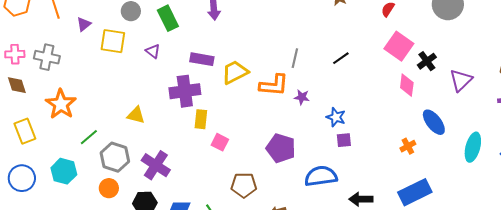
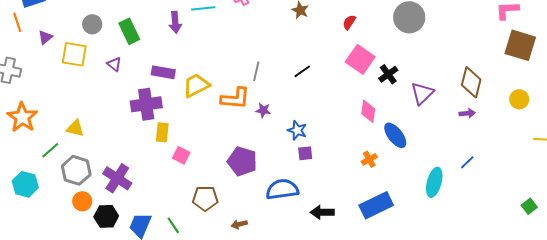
pink diamond: (407, 85) -> (368, 111), moved
yellow triangle: (136, 115) -> (75, 128), moved
cyan ellipse: (473, 147) -> (434, 182), moved
orange circle: (109, 188) -> (82, 201), moved

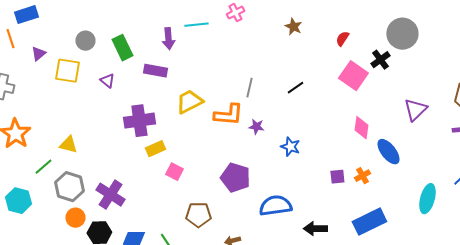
purple rectangle: (163, 72) -> (155, 71), moved
black cross: (388, 74) -> (380, 60), moved
yellow rectangle: (162, 132) -> (155, 149), turned 60
purple square: (305, 153) -> (337, 177), moved

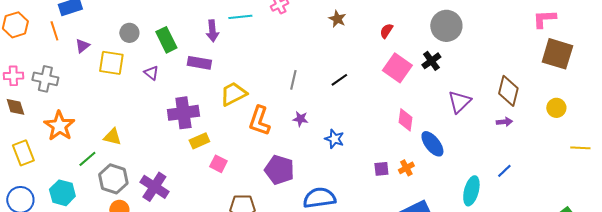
black cross: (380, 60) -> (431, 61), moved
orange L-shape: (228, 115) -> (259, 121), moved, turned 104

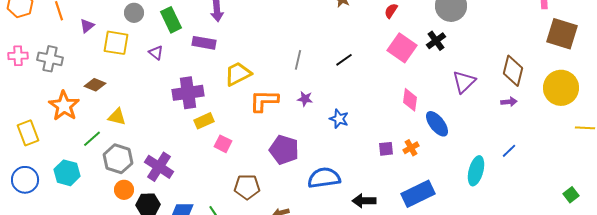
brown diamond: (15, 107) -> (95, 85), moved, turned -50
yellow circle: (556, 108) -> (561, 88), size x1.8
orange L-shape: (259, 121) -> (264, 101), turned 72

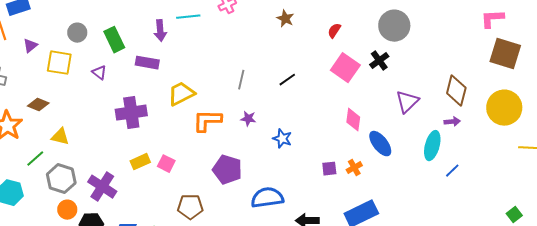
yellow rectangle: (204, 121) -> (140, 162), moved
cyan ellipse: (476, 171) -> (432, 146), moved

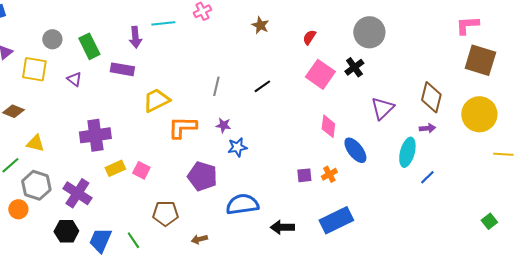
purple cross: (131, 113) -> (95, 135), moved
blue star: (282, 139) -> (237, 147), moved, turned -30
orange circle: (67, 210) -> (18, 209), moved

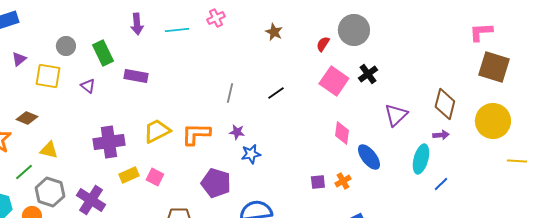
gray circle: (369, 32) -> (354, 30), moved
purple arrow: (135, 37) -> (137, 24), moved
yellow trapezoid: (156, 100) -> (157, 131), moved

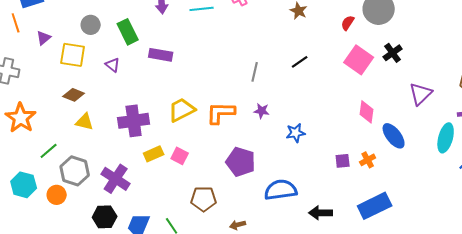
black line: (276, 93) -> (300, 62), moved
brown diamond: (27, 118) -> (74, 95), moved
yellow triangle: (49, 150) -> (85, 122), moved
blue star: (251, 154) -> (296, 133), moved

